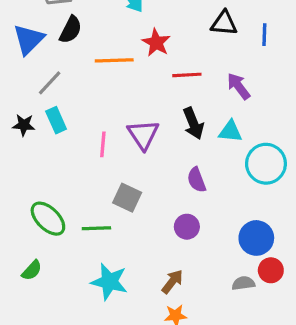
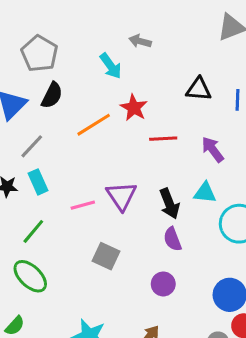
orange line: (114, 60) -> (94, 125), turned -30
black arrow: (193, 123) -> (169, 204), moved
pink line: (103, 144) -> (83, 205), turned 70
green line: (96, 228) -> (33, 231), moved, turned -48

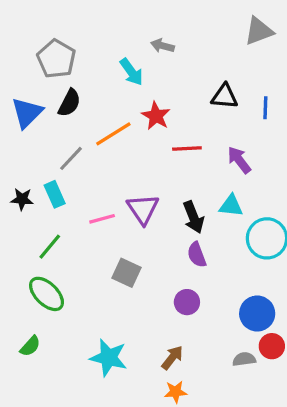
gray line: (32, 146) -> (71, 158), moved

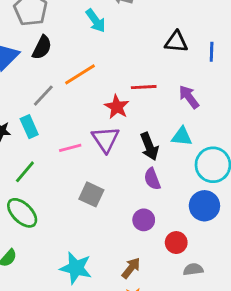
red star: (156, 116) -> (117, 107), moved
blue circle: (257, 314) -> (204, 206), moved
red circle: (272, 346) -> (176, 243), moved

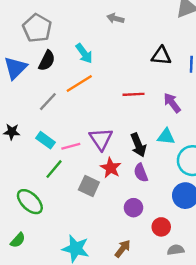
cyan arrow: (96, 21) -> (84, 53), moved
red star: (117, 107) -> (111, 168), moved
cyan rectangle: (29, 127) -> (46, 140), moved, turned -30
green line: (25, 172) -> (54, 169), moved

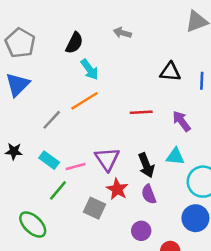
gray pentagon: (37, 28) -> (20, 43), moved
black semicircle: (47, 61) -> (74, 43), moved

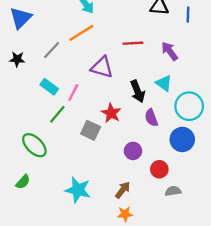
black star: (14, 151) -> (17, 59), moved
cyan triangle: (175, 156) -> (164, 83), turned 30
purple triangle: (107, 159) -> (102, 67), moved, turned -40
pink line: (76, 166) -> (73, 92), turned -48
purple semicircle: (149, 194) -> (151, 118), moved

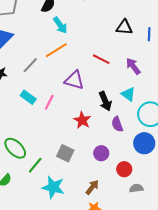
red line: (133, 43) -> (101, 59), turned 30
green line: (57, 114) -> (35, 165), moved
gray square: (91, 130) -> (65, 153), moved

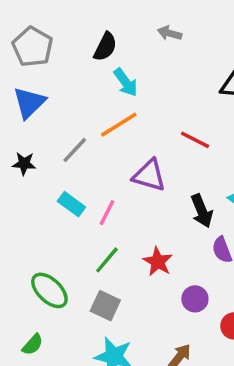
red star: (82, 120) -> (158, 262), moved
gray square: (65, 153) -> (105, 306), moved
green line: (35, 165) -> (107, 260), moved

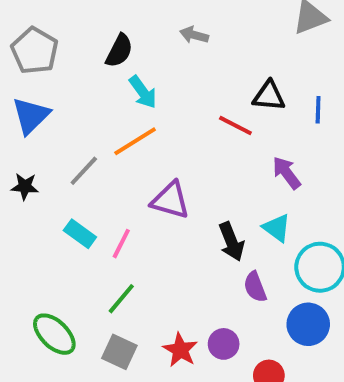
red line: (195, 140) -> (235, 126), moved
red star: (158, 262) -> (180, 350), moved

